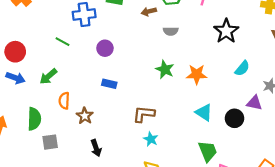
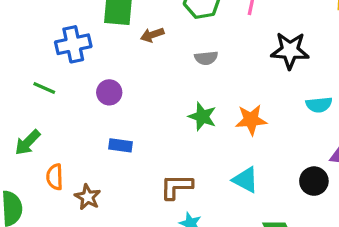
brown arrow: (149, 11) -> (152, 35), moved
black star: (226, 31) -> (290, 51), turned -30
cyan semicircle: (242, 68) -> (319, 105), turned 49
cyan triangle: (204, 112) -> (245, 180), moved

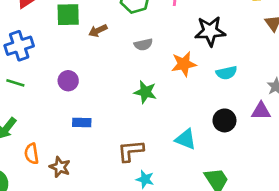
blue cross: (73, 44) -> (19, 46), moved
cyan semicircle: (319, 105) -> (226, 73), moved
orange star: (251, 120) -> (184, 64), moved
black circle: (314, 181) -> (224, 120), moved

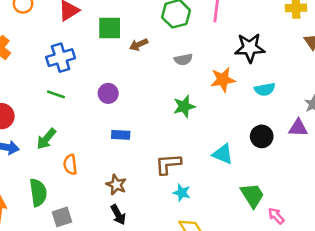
green star: (145, 92) -> (184, 106), turned -30
brown star: (60, 167) -> (116, 185), moved

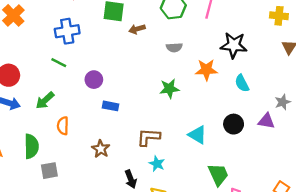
cyan semicircle: (265, 89) -> (242, 83), turned 66
purple circle: (108, 93) -> (94, 80), moved
black arrow: (118, 215) -> (131, 179), moved

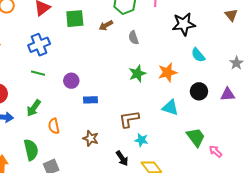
brown arrow: (137, 29) -> (106, 25), moved
gray semicircle: (174, 47) -> (133, 38), turned 88
orange star: (206, 70) -> (168, 72), moved
purple triangle: (266, 121) -> (228, 94), moved

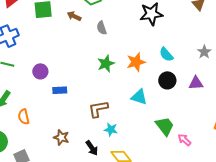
brown arrow: (106, 25) -> (74, 16), turned 56
cyan semicircle: (198, 55) -> (166, 54), moved
brown star: (91, 138) -> (61, 137), moved

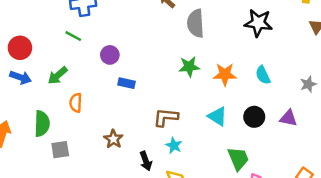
gray semicircle: (102, 28) -> (196, 23), size x1.6
black circle: (167, 80) -> (254, 117), moved

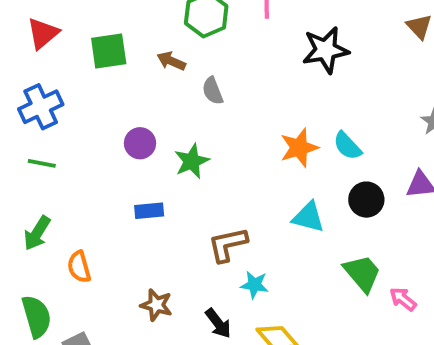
gray semicircle: (196, 23) -> (213, 91), moved, size x0.6
purple circle: (110, 55) -> (140, 143), moved
green star: (189, 67) -> (192, 161), moved
cyan semicircle: (263, 75) -> (347, 146), moved

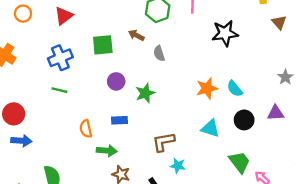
green square: (109, 51) -> (103, 45), moved
green arrow: (37, 233) -> (107, 151), moved, turned -120
orange semicircle: (79, 267) -> (86, 129), moved

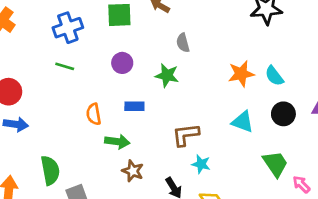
gray semicircle: (159, 53) -> (183, 43), moved
purple circle: (116, 81) -> (122, 63), moved
green star: (145, 93) -> (167, 75), turned 30

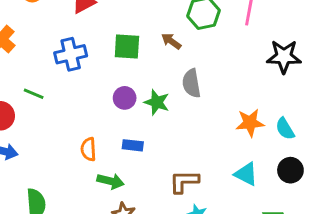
gray semicircle: (183, 43) -> (191, 83), size x1.4
green line: (65, 66) -> (34, 94), moved
green star: (167, 75) -> (157, 102), moved

